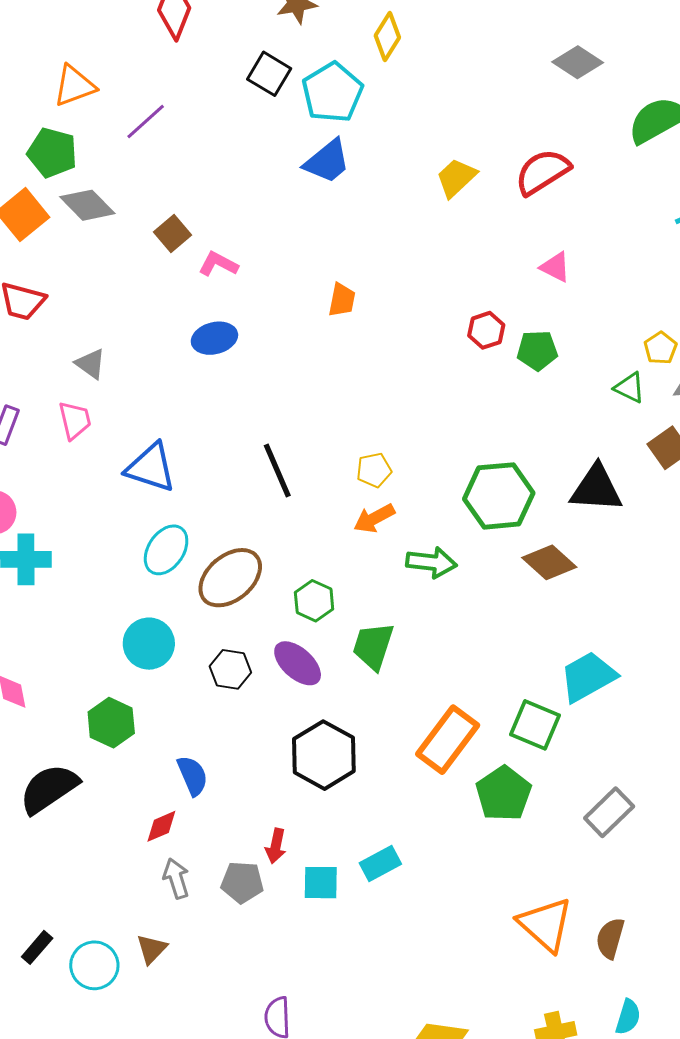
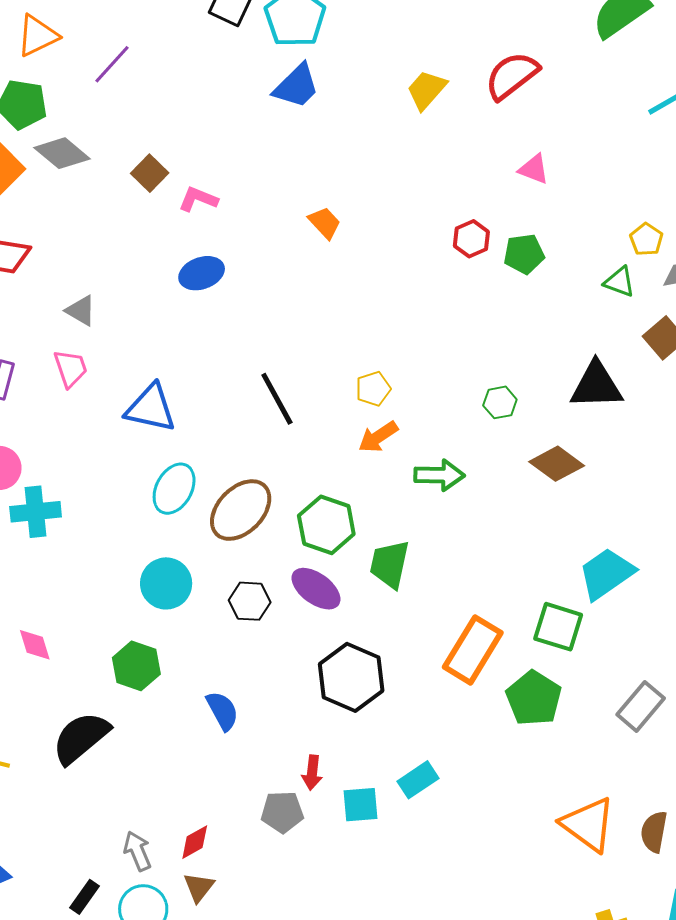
orange trapezoid: (342, 300) -> (325, 223), turned -48
green hexagon: (499, 496) -> (500, 402), size x0.5
green hexagon: (314, 601) -> (326, 525), size x1.4
red diamond: (161, 826) -> (195, 842), moved
gray arrow: (176, 878) -> (137, 851), moved

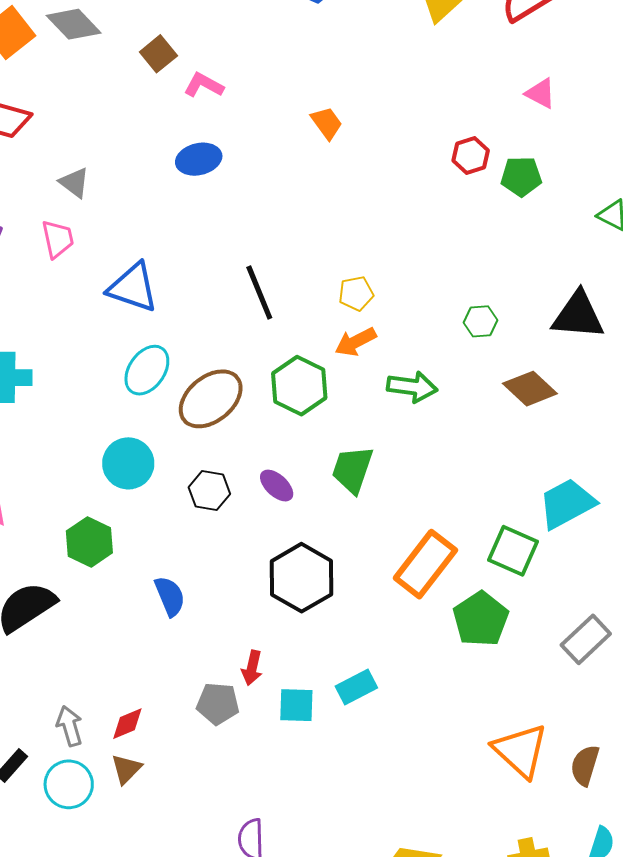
green hexagon: (326, 525) -> (299, 386), moved
purple ellipse: (316, 589) -> (277, 486), size x0.7

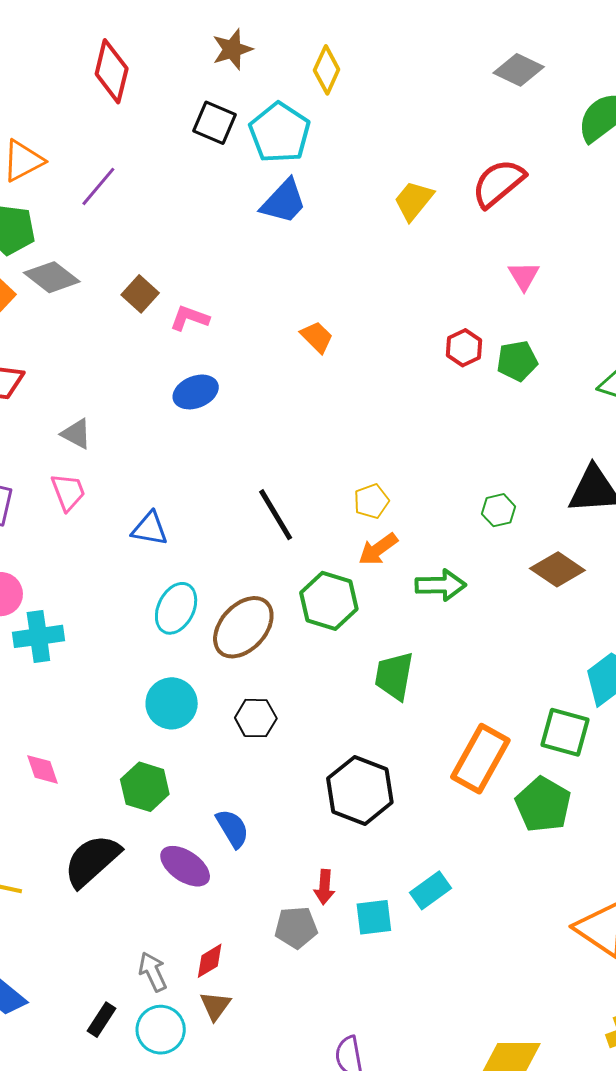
pink triangle: (541, 93) -> (524, 276), turned 40
blue triangle: (133, 287) -> (150, 529), size x0.7
purple ellipse: (277, 486) -> (185, 866), moved, size x1.4

